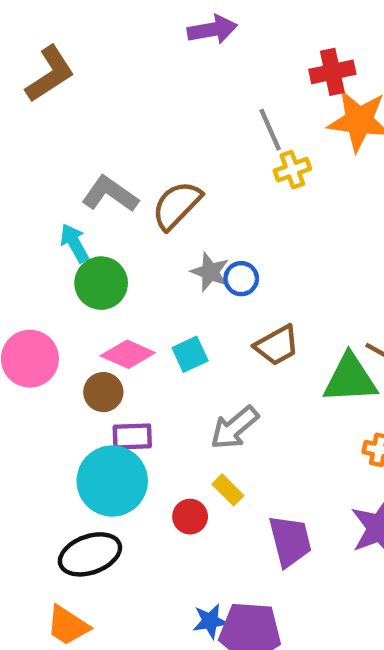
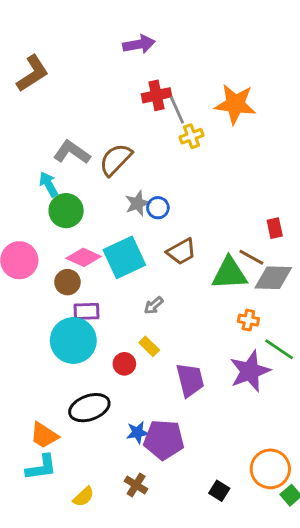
red cross: (332, 72) -> (156, 95), moved
gray star: (210, 272) -> (138, 203), turned 30
cyan square: (190, 354) -> (124, 257), size x1.8
gray arrow: (235, 428) -> (154, 305), size x0.6
black ellipse: (90, 554) -> (89, 408), moved

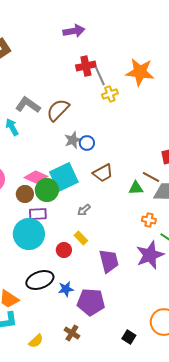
green circle: (66, 211) -> (47, 190), moved
green triangle: (229, 273) -> (136, 188), size x0.6
blue star: (138, 432) -> (66, 289), moved

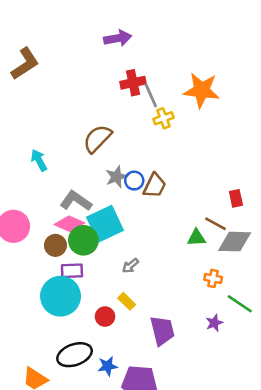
gray L-shape: (28, 105) -> (76, 201), moved
brown trapezoid: (103, 173) -> (155, 186), moved, turned -35
purple star: (150, 255) -> (214, 323), size x0.5

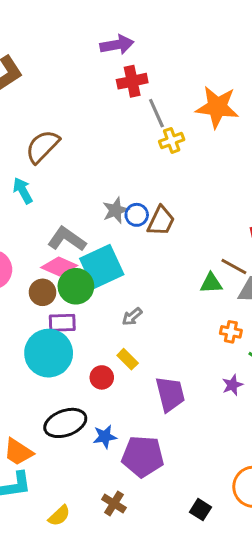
red cross: (133, 83) -> (132, 81), moved
brown semicircle: (97, 139) -> (43, 147), moved

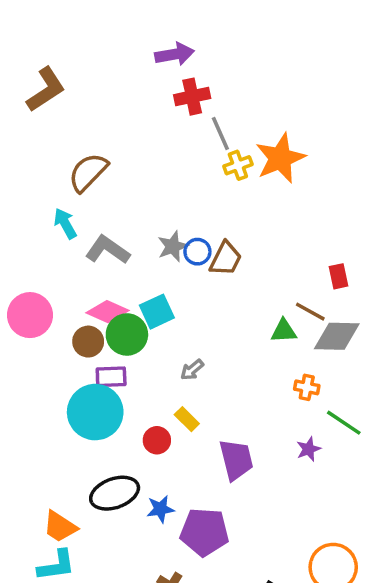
orange star: (217, 107) -> (280, 158), moved, turned -30
gray L-shape: (67, 239) -> (108, 250), moved
cyan square: (102, 267) -> (157, 312), size x0.7

